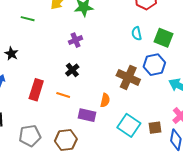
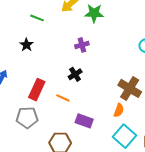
black star: (11, 54) -> (26, 45), moved
orange semicircle: (105, 100) -> (119, 110), moved
gray pentagon: (30, 136) -> (27, 118), moved

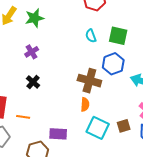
orange line: (63, 98) -> (23, 117), moved
purple rectangle: (84, 121) -> (58, 134), moved

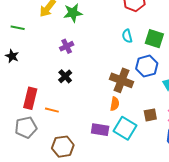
brown square: (124, 126) -> (150, 115), moved
purple rectangle: (58, 134) -> (100, 130), moved

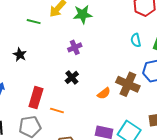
green line: (18, 28) -> (34, 22), moved
orange semicircle: (115, 104) -> (104, 93), moved, turned 40

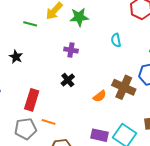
cyan semicircle: (136, 40) -> (116, 40), moved
purple cross: (75, 47) -> (71, 50), turned 32
orange line: (57, 110) -> (49, 122), moved

